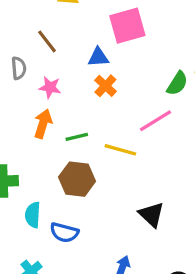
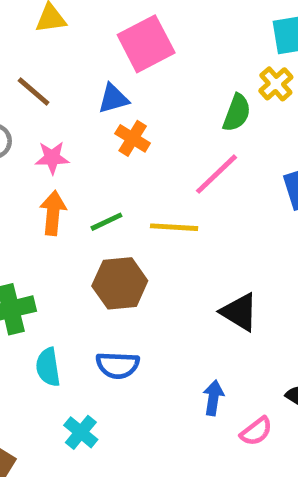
cyan semicircle: (33, 215) -> (48, 367), moved

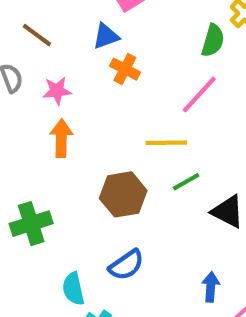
green line: (106, 222) -> (186, 182), moved
blue semicircle: (118, 365) -> (126, 265), turned -33
cyan semicircle: (48, 367) -> (73, 289), moved

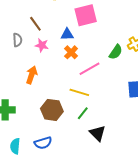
pink star: (57, 91) -> (42, 45), moved
pink line: (199, 94) -> (90, 69), moved
green line: (186, 182) -> (83, 113), turned -40

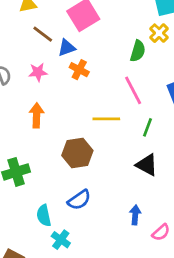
brown line: (35, 24) -> (43, 34), moved
pink line: (90, 69) -> (133, 90), moved, turned -70
green line: (83, 113) -> (148, 127), moved

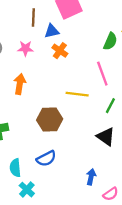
brown line: (43, 34) -> (33, 17), turned 48

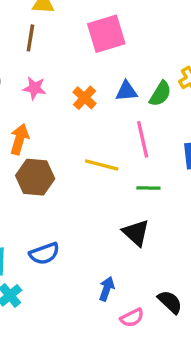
brown line: (33, 17) -> (30, 38), moved
blue triangle: (52, 31) -> (126, 91), moved
green line: (110, 106) -> (148, 188), turned 56
brown hexagon: (50, 120) -> (35, 177), moved

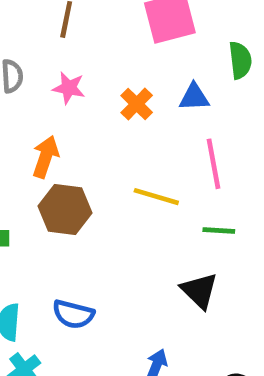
green semicircle: (160, 94) -> (240, 60), moved, turned -40
blue semicircle: (44, 254) -> (73, 314), turned 32

